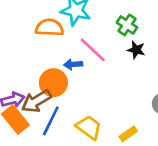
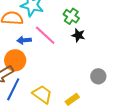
blue arrow: (73, 64) -> (24, 40), moved

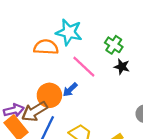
blue arrow: (24, 40) -> (70, 90), moved, turned -40

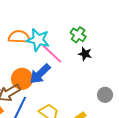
cyan star: (69, 32) -> (38, 40), moved
blue arrow: (70, 90) -> (40, 74), size x1.6

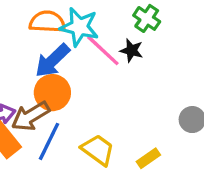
black star: (85, 54) -> (132, 50), moved
blue arrow: (40, 74) -> (52, 61), moved

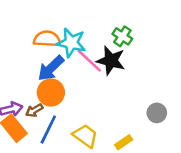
black star: (132, 50) -> (111, 61), size x1.6
brown arrow: (30, 116) -> (34, 110), size x0.6

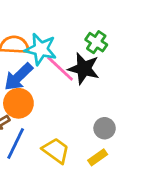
gray circle: (157, 113) -> (105, 128), moved

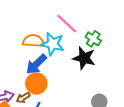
pink line: (60, 69) -> (67, 24), moved

